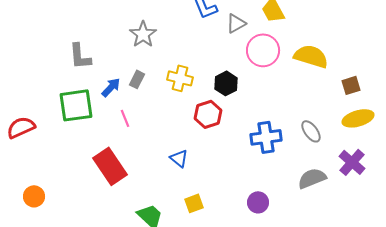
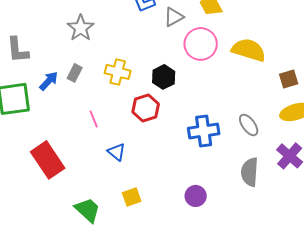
pink line: (125, 118) -> (94, 119), moved
gray semicircle: (312, 178) -> (250, 172), turned -64

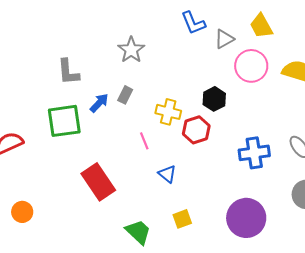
yellow cross: (118, 72) -> (168, 112), moved
purple circle: (196, 196) -> (246, 218), size x1.8

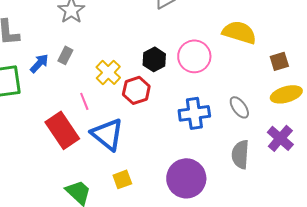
pink circle: (251, 66) -> (194, 56), moved
yellow cross: (168, 112) -> (108, 72), turned 30
blue triangle: (167, 174) -> (107, 134), size x1.8
red rectangle: (98, 182) -> (62, 130), moved

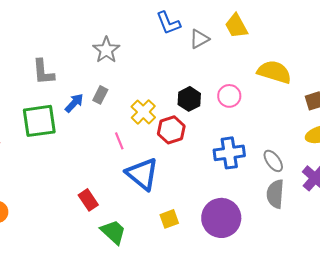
pink circle: (194, 56) -> (229, 96), size x0.7
gray ellipse: (239, 107) -> (273, 161), moved
red rectangle: (62, 130) -> (88, 200), moved, size x0.6
yellow square: (122, 179) -> (169, 219), moved

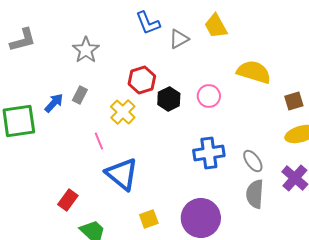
gray L-shape: (43, 72) -> (23, 40), moved, turned -100
red hexagon: (171, 130) -> (142, 80), moved
red rectangle: (88, 200) -> (68, 200), turned 70

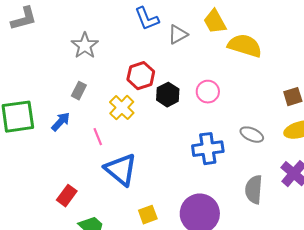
gray L-shape: (23, 40) -> (24, 19), moved
yellow semicircle: (254, 72) -> (245, 46), moved
blue arrow: (54, 103) -> (61, 122), moved
gray ellipse: (253, 161) -> (252, 135), moved, turned -30

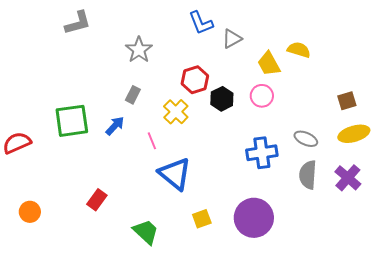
yellow trapezoid: (215, 22) -> (269, 64), moved
yellow semicircle: (245, 46) -> (299, 50), size x0.7
gray semicircle: (254, 190) -> (308, 175), moved
red rectangle: (67, 196) -> (97, 200), moved

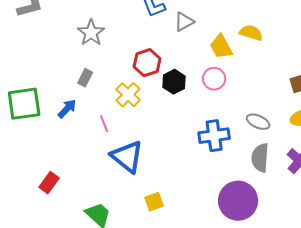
purple circle: (254, 218) -> (238, 201), moved

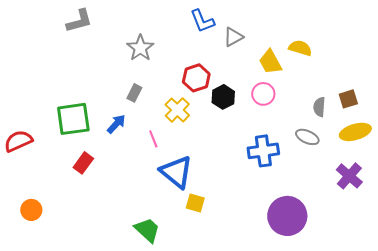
gray semicircle: (260, 158) -> (319, 107), moved, size x0.7
red rectangle: (49, 183) -> (83, 163), moved
yellow square: (154, 202) -> (195, 203), moved, turned 36

